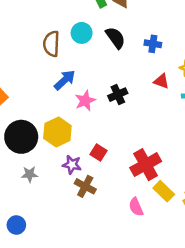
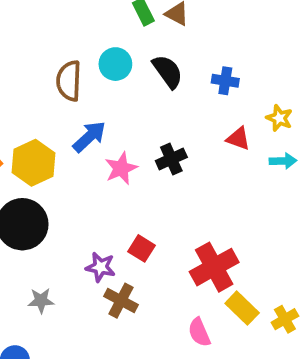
yellow hexagon: (57, 132) -> (33, 163), moved
gray star: (30, 174) -> (41, 301), moved

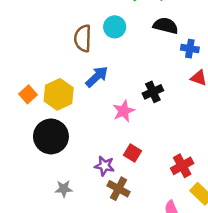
black semicircle: (168, 71) -> (166, 26), moved, turned -40
blue cross: (225, 81) -> (190, 49), moved
pink star: (121, 168) -> (124, 111), moved
red cross: (214, 267) -> (182, 166), size x0.7

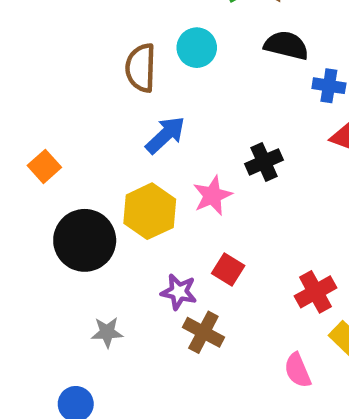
yellow hexagon: (59, 94) -> (150, 211), moved

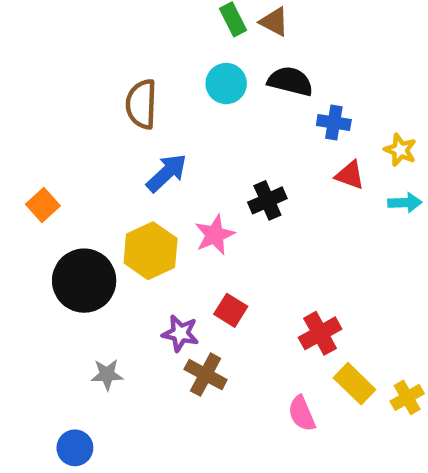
cyan circle: (197, 48) -> (226, 84), moved

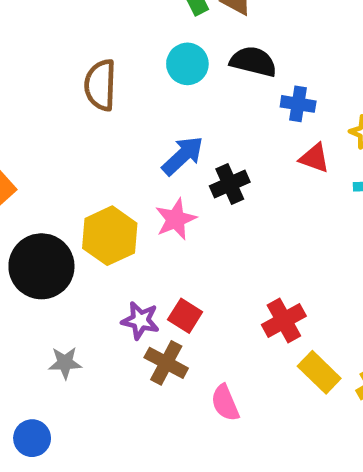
blue arrow: (167, 173) -> (183, 156), moved
red square: (231, 310) -> (185, 316), moved
pink semicircle: (302, 413) -> (225, 403), moved

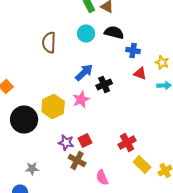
red square: (185, 316) -> (85, 140), turned 32
gray star: (65, 363) -> (32, 168), moved

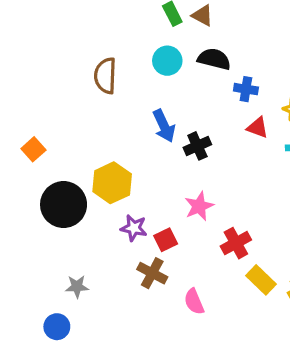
blue arrow: (84, 72) -> (164, 126), turned 108
pink star: (81, 100) -> (199, 206), moved
purple star: (66, 142) -> (134, 228), moved

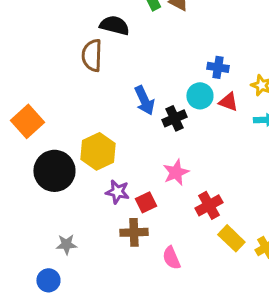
black semicircle: (214, 59) -> (114, 25), moved
cyan circle: (167, 61) -> (200, 96), moved
orange square: (33, 149) -> (27, 121), size x1.5
brown cross: (152, 273) -> (134, 232), turned -30

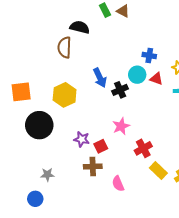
orange square: (27, 121) -> (21, 92), turned 35
yellow hexagon: (98, 151) -> (65, 95), moved

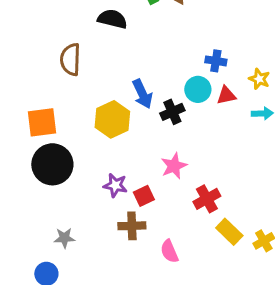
brown semicircle: (65, 47) -> (70, 59), moved
red triangle: (156, 79) -> (226, 95), turned -32
orange square: (21, 92) -> (42, 122), moved
yellow hexagon: (65, 95) -> (112, 119), moved

